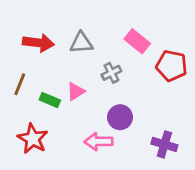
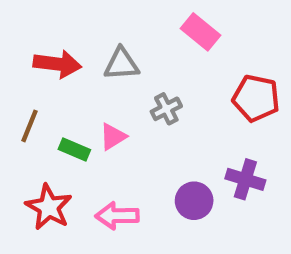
pink rectangle: (137, 41) -> (200, 32), moved
purple circle: (120, 117) -> (194, 201), moved
pink arrow: (99, 142) -> (117, 216), moved
purple cross: (164, 144) -> (245, 179), moved

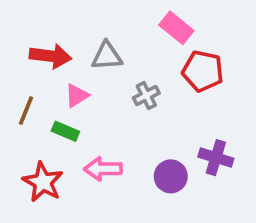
red pentagon: (256, 98) -> (203, 71), moved
pink triangle: (113, 137) -> (77, 96), moved
pink arrow: (117, 216) -> (103, 169), moved

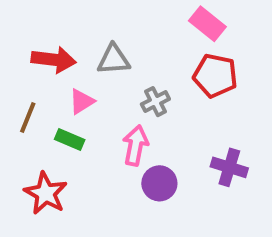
pink rectangle: (176, 28) -> (207, 24), moved
pink arrow: (103, 169) -> (135, 145), moved, turned 102
purple circle: (171, 176) -> (159, 183), moved

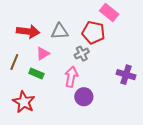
red pentagon: (215, 76) -> (93, 32), moved
purple cross: (229, 167) -> (126, 75), moved

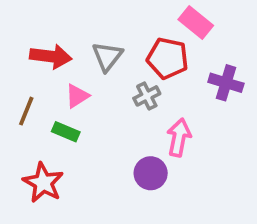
gray triangle: (60, 31) -> (107, 56), turned -48
purple cross: (126, 75) -> (226, 83), moved
pink arrow: (71, 77) -> (179, 137), moved

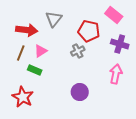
pink rectangle: (196, 23) -> (114, 15), moved
gray triangle: (107, 56) -> (54, 19), moved
brown line: (26, 111) -> (21, 53), moved
pink arrow: (179, 137) -> (116, 74), moved

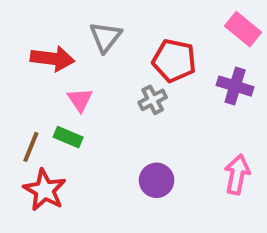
pink rectangle: (114, 15) -> (243, 29), moved
pink triangle: (41, 51) -> (80, 100), turned -32
brown line: (21, 53) -> (31, 147), moved
pink arrow: (116, 74) -> (237, 174), moved

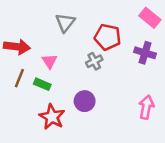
red arrow: (52, 59) -> (17, 47), moved
brown line: (31, 147) -> (19, 78), moved
purple circle: (157, 180) -> (85, 101), moved
red star: (45, 190) -> (52, 117), moved

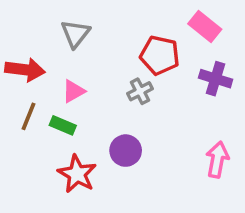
pink rectangle: (150, 18) -> (205, 26), moved
gray triangle: (65, 23) -> (75, 34), moved
pink triangle: (50, 61) -> (73, 91), turned 35

